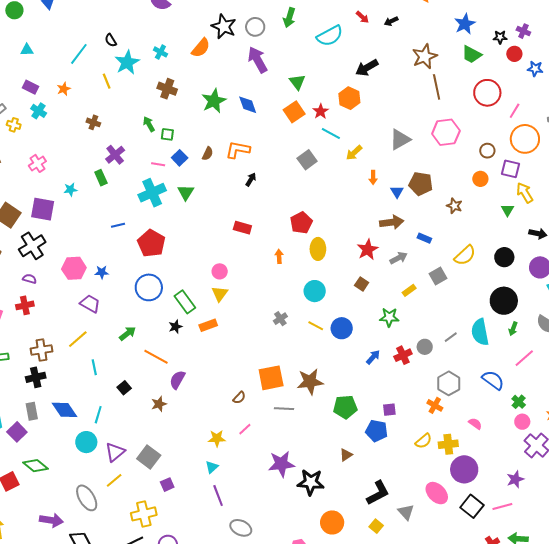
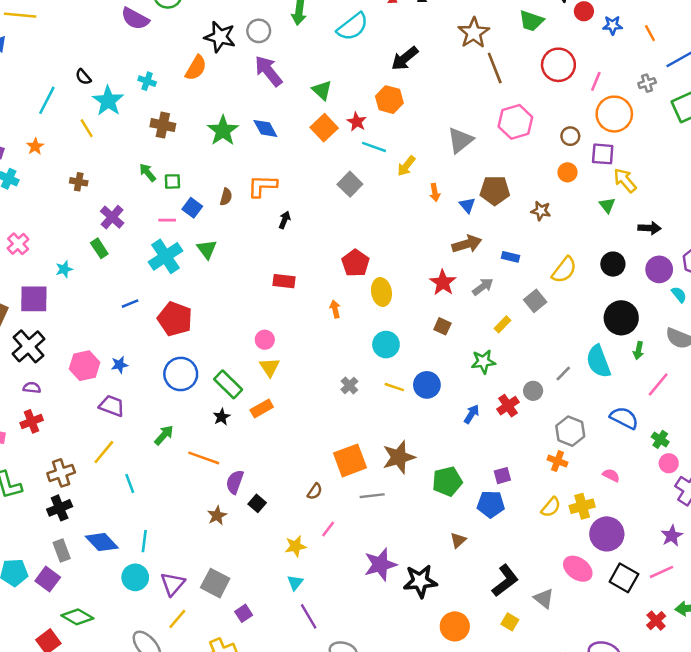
black square: (124, 388) -> (257, 503), moved

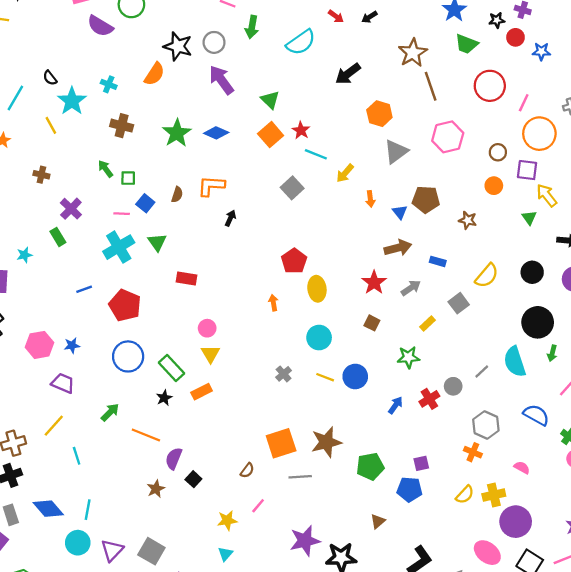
orange hexagon: (389, 100) -> (379, 114), moved
blue diamond: (265, 128) -> (216, 133), turned -40
red rectangle: (284, 281) -> (187, 278), moved

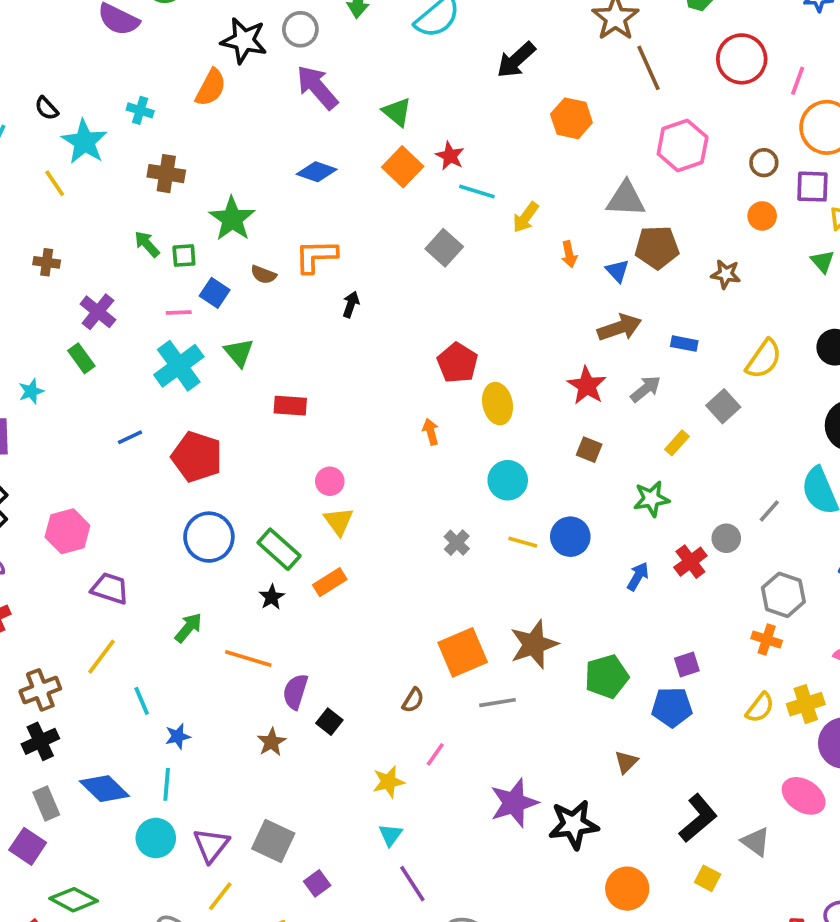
green star: (177, 133) -> (232, 219), moved
gray triangle: (396, 152) -> (626, 199), moved, turned 44
brown semicircle: (177, 195) -> (264, 275), turned 98
blue star: (72, 345) -> (178, 736), moved

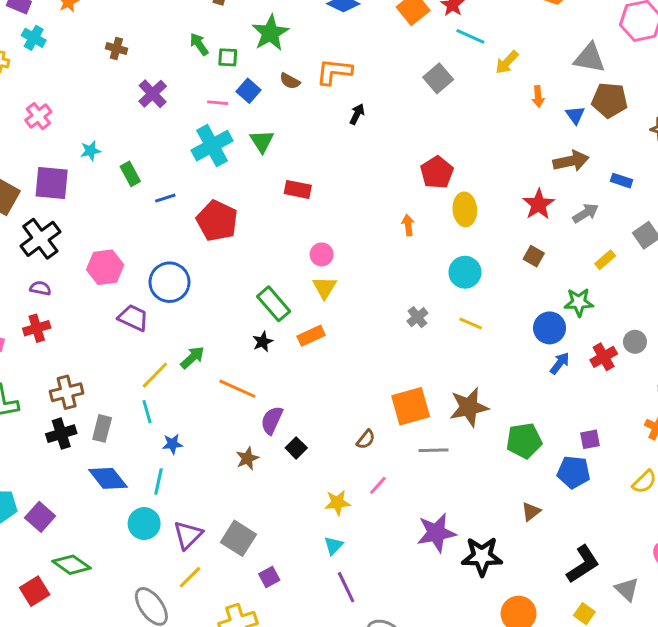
green rectangle: (81, 358) -> (130, 174), moved
blue circle: (209, 537) -> (169, 282), moved
blue circle: (570, 537) -> (550, 328), moved
yellow line: (101, 657) -> (155, 375), moved
gray rectangle: (46, 803) -> (102, 428), moved, turned 30

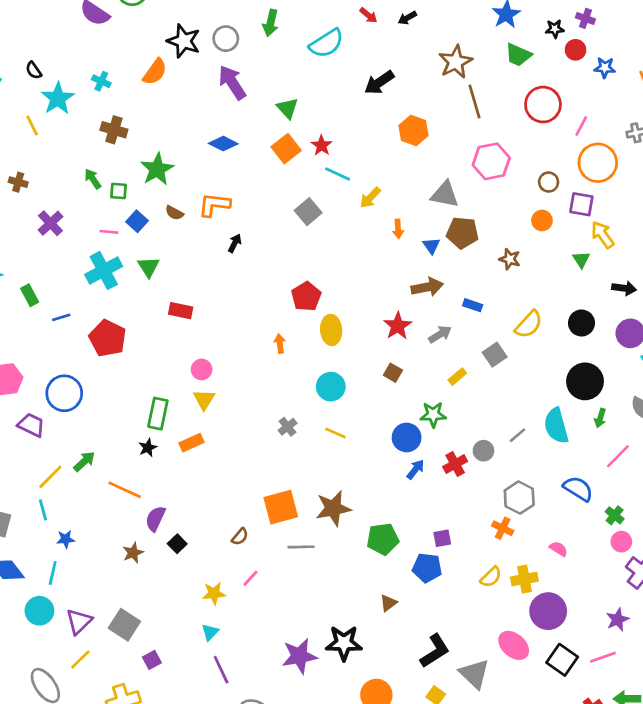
green rectangle: (274, 304) -> (158, 414), turned 52
purple star: (436, 533) -> (299, 656), moved
gray triangle: (627, 589) -> (474, 674), size x1.4

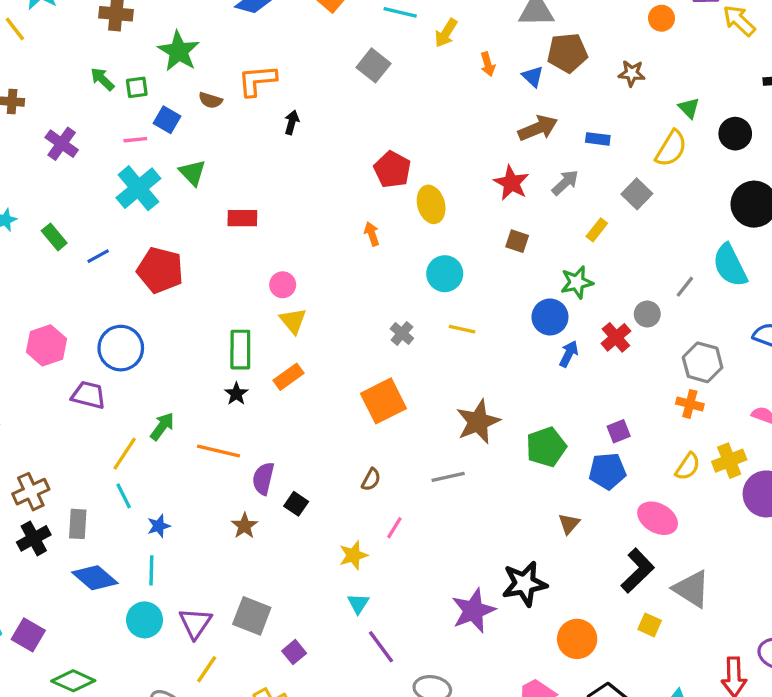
green triangle: (581, 260) -> (689, 108), moved
orange square: (281, 507) -> (383, 401), moved
pink ellipse: (514, 645) -> (658, 518), moved

